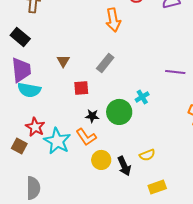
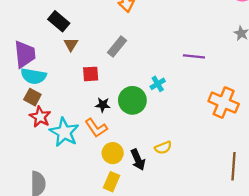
black rectangle: (20, 37) -> (59, 21), moved
brown square: (19, 146) -> (32, 97), moved
yellow rectangle: (157, 187) -> (112, 182), moved, turned -48

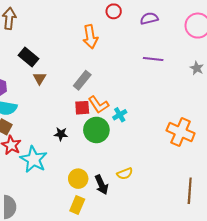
purple line: (194, 56) -> (153, 59), moved
red square: (91, 74) -> (82, 108), moved
black star: (103, 105) -> (61, 134), moved
orange L-shape: (96, 128) -> (98, 105), moved

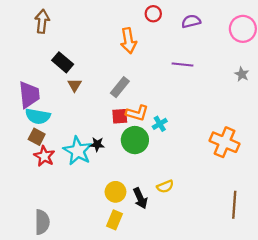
purple line: (153, 59) -> (182, 64), moved
orange L-shape: (98, 105) -> (137, 113), turned -40
cyan star: (34, 159) -> (78, 151), moved

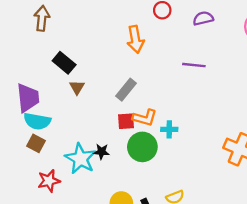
cyan cross: (160, 124) -> (169, 129), turned 32
red star: (44, 156) -> (49, 181), moved, turned 30

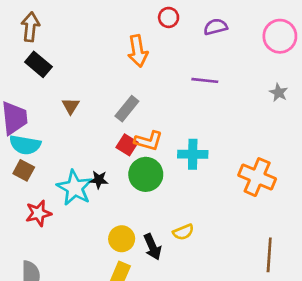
black rectangle: (64, 63) -> (38, 64), moved
red square: (126, 121) -> (127, 145), turned 36
cyan cross: (169, 129) -> (193, 154), moved, size x1.5

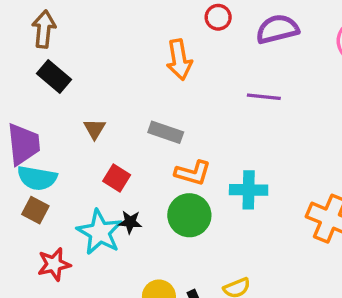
purple semicircle: (216, 27) -> (277, 29), size x1.4
gray rectangle: (127, 109) -> (166, 132), turned 70
red square: (127, 145) -> (117, 178), moved

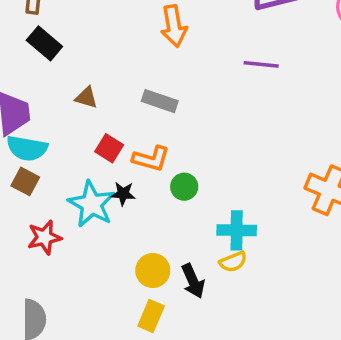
brown triangle: (95, 129) -> (86, 98), turned -45
orange L-shape: (193, 173) -> (151, 159), moved
cyan cross: (249, 190) -> (237, 230), moved
green circle: (189, 215) -> (184, 187), size x0.6

